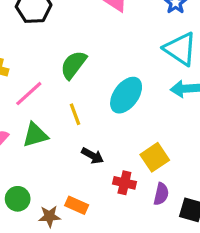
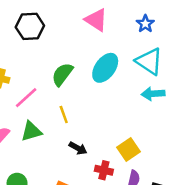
cyan ellipse: (126, 95) -> (105, 68), moved

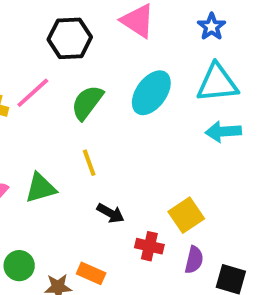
black hexagon: (30, 26) -> (70, 38), moved
cyan triangle: (149, 61) -> (217, 83), turned -40
pink line: (26, 98) -> (33, 93), moved

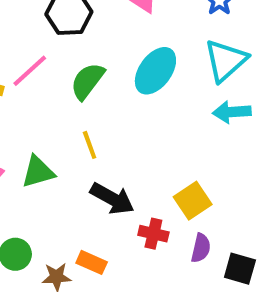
cyan triangle: (217, 83) -> (226, 60), turned -36
black arrow: (111, 213) -> (112, 199), size x1.5

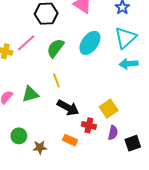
orange rectangle: (92, 262) -> (70, 140), moved
black square: (240, 269) -> (133, 143), turned -35

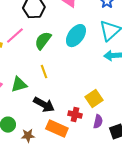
black arrow: (68, 108) -> (44, 105), moved
orange rectangle: (70, 140) -> (57, 129), size x1.5

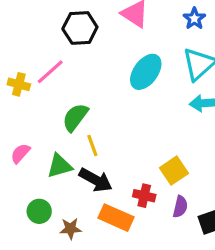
green semicircle: (43, 41) -> (75, 117), moved
yellow line: (44, 72) -> (92, 145), moved
green triangle: (19, 85) -> (60, 166), moved

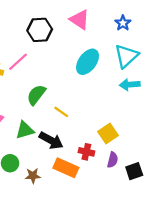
yellow line: (92, 145) -> (61, 112), moved, turned -35

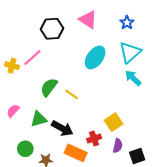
cyan arrow: (130, 85) -> (133, 78), turned 48
yellow line: (61, 112) -> (71, 94), moved
red cross: (86, 152) -> (94, 139), turned -32

